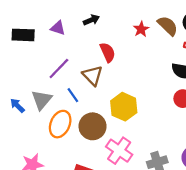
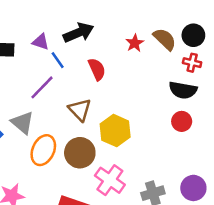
black arrow: (91, 20) -> (79, 33), size x1.6
brown triangle: (93, 75) -> (80, 110), moved
blue line: (73, 95) -> (58, 60), moved
gray triangle: (42, 100) -> (22, 123), turned -30

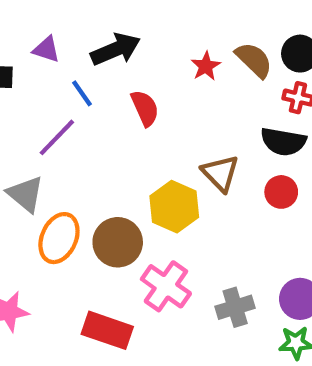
purple triangle: (41, 42) -> (46, 49), moved
brown triangle: (80, 110) -> (220, 173), moved

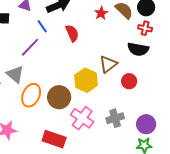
brown triangle: (220, 173) -> (108, 64), turned 36
red circle: (281, 192) -> (129, 81), moved
gray cross: (235, 307) -> (115, 118), moved

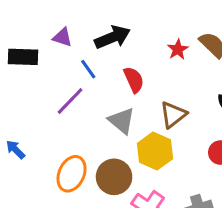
brown triangle: (108, 64) -> (173, 115), moved
gray triangle: (15, 74) -> (122, 121), moved

